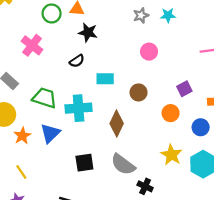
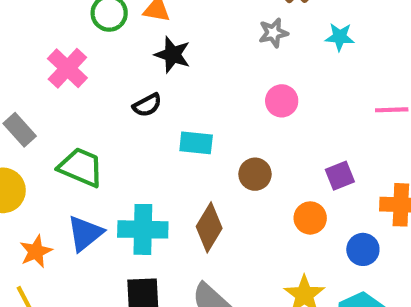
cyan star: (168, 15) -> (340, 37), moved
cyan cross: (79, 108) -> (143, 229), moved
orange star: (22, 136) -> (36, 251), moved

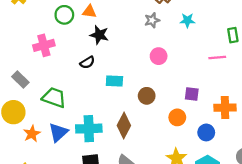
pink cross: (67, 68) -> (44, 45), turned 35
purple square: (340, 176) -> (192, 94), turned 32
orange star: (36, 251) -> (32, 134), moved

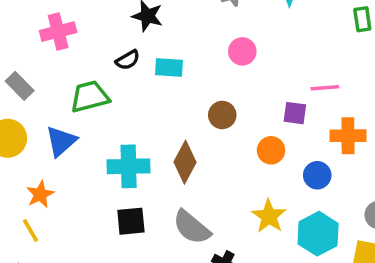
pink line: (217, 58) -> (325, 88), moved
cyan rectangle: (114, 81) -> (169, 68), moved
green trapezoid: (54, 97) -> (90, 97), moved, turned -35
blue triangle: (58, 132) -> (61, 141), moved
orange star: (32, 134) -> (40, 194), moved

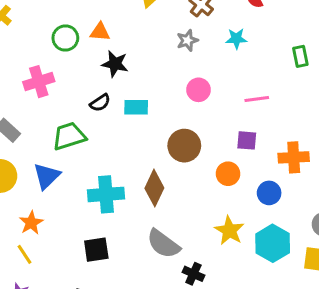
pink line: (325, 88) -> (257, 99), moved
brown circle: (222, 115) -> (184, 146), size x1.4
black square: (131, 221) -> (96, 250), moved

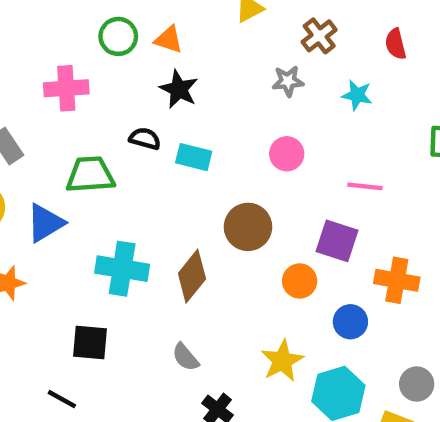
black semicircle: (100, 103) -> (145, 139), turned -145
purple square: (247, 140) -> (337, 241), size x1.4
gray semicircle: (163, 244) -> (186, 357), size x0.6

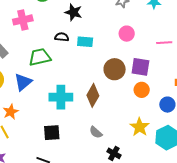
purple square: (337, 241) -> (140, 67), moved

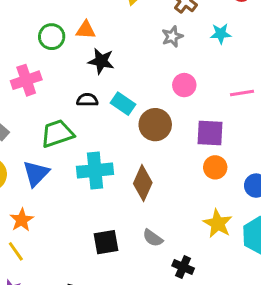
cyan rectangle: (85, 42) -> (123, 104), turned 35
brown circle: (115, 69) -> (155, 125), moved
cyan cross: (61, 97) -> (95, 170), moved
black square: (52, 133) -> (106, 242), moved

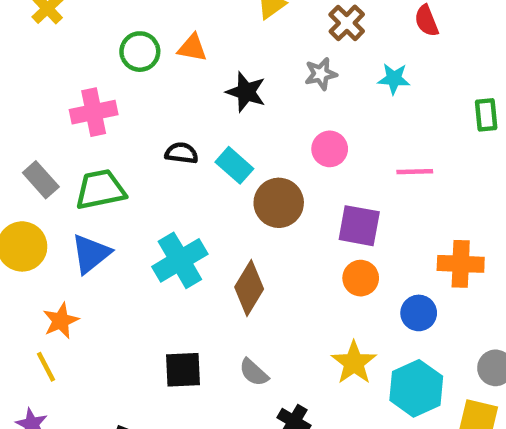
black star: (101, 61) -> (246, 92), moved
green trapezoid: (57, 133) -> (100, 190), moved
cyan cross: (95, 170) -> (180, 260), turned -32

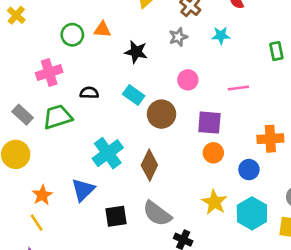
black semicircle: (181, 153) -> (89, 93), moved
blue triangle: (91, 254) -> (83, 190), moved
gray semicircle: (254, 372) -> (157, 214), size x1.6

